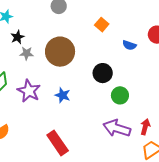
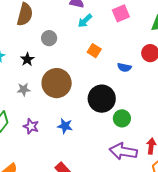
black star: (17, 37) -> (27, 59), moved
black circle: (103, 73) -> (102, 99), size x1.4
purple star: (29, 91) -> (31, 126), size x0.7

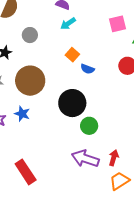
pink square: (121, 13) -> (117, 24), moved
blue semicircle: (124, 67) -> (87, 69), moved
blue star: (65, 126) -> (22, 114), moved

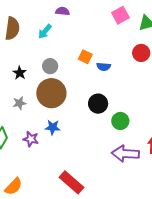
cyan arrow: (68, 24) -> (45, 32), moved
gray circle: (30, 35) -> (50, 66), moved
black circle: (72, 103) -> (98, 104), size x0.7

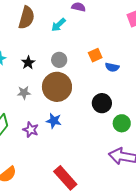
orange square: (85, 57) -> (95, 55), turned 32

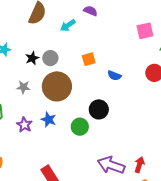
orange square: (95, 55) -> (89, 59), moved
gray circle: (59, 60) -> (50, 58), moved
green circle: (122, 123) -> (80, 127), moved

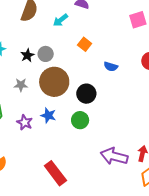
orange square: (89, 59) -> (85, 44), moved, turned -32
black circle: (99, 109) -> (86, 94), moved

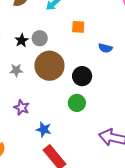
orange square: (85, 44) -> (78, 27), turned -32
blue star: (48, 115) -> (44, 130), moved

